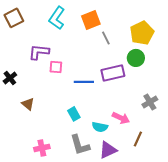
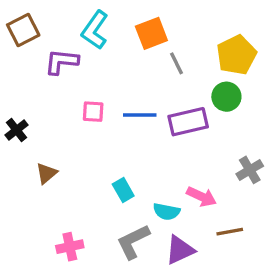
purple L-shape: (39, 52) -> (61, 62), moved
blue line: (84, 82) -> (140, 115), moved
brown triangle: (28, 104) -> (46, 173), turned 40
brown line: (138, 139) -> (230, 232), turned 56
gray L-shape: (80, 145) -> (133, 242), turned 80

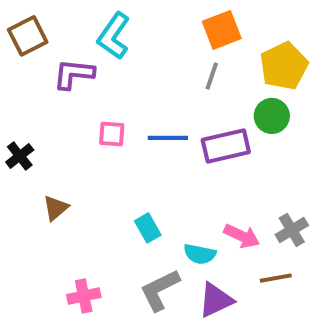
orange square: (151, 33) -> (222, 30), moved
gray line: (176, 63) -> (212, 76), turned 45
gray cross: (250, 170) -> (292, 230), moved

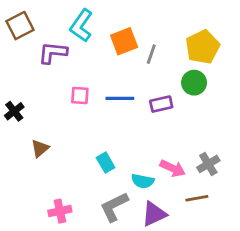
orange square: (222, 30) -> (124, 41), moved
purple rectangle: (226, 146) -> (161, 104), size x0.7

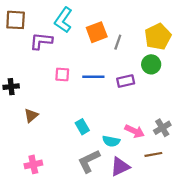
brown square: (20, 26) -> (16, 20), turned 30
black cross: (14, 111) -> (11, 87), turned 32
pink cross: (60, 211) -> (33, 164), moved

